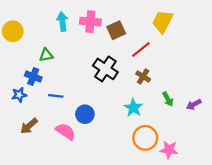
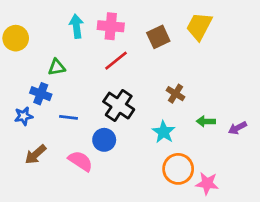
brown square: (116, 30) -> (158, 37), moved
red line: (141, 50) -> (116, 61), moved
black cross: (105, 69) -> (119, 106), moved
green arrow: (168, 99) -> (206, 121), turned 120

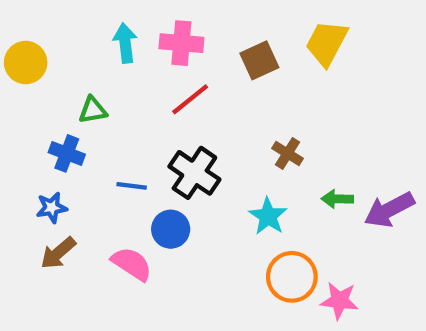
blue star: (24, 116) -> (52, 208), moved
blue line: (68, 117) -> (132, 186), moved
purple arrow: (238, 128) -> (389, 210), size x1.6

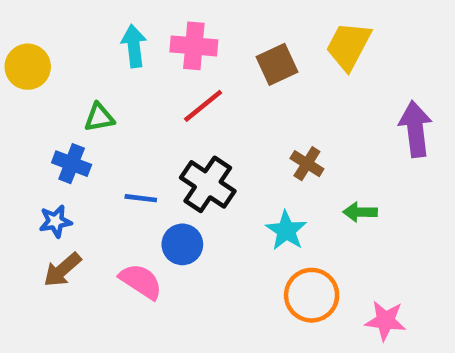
purple arrow: (389, 210) -> (415, 129), moved, turned 111
pink star: (339, 301) -> (385, 321), moved

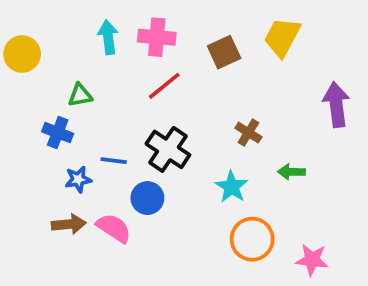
blue star: (55, 221) -> (78, 179), moved
brown arrow: (62, 270) -> (69, 224), moved, turned -144

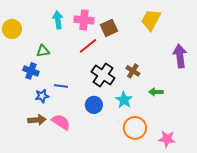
brown square: (224, 52) -> (109, 28), moved
black cross: (168, 149) -> (103, 75), moved
blue circle: (147, 198) -> (94, 105), moved

